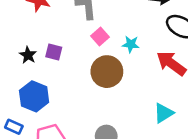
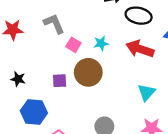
purple square: (54, 52) -> (60, 81), moved

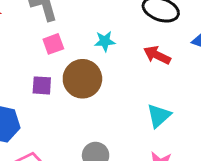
pink square: (73, 45) -> (53, 44), moved, turned 32
red arrow: (140, 49) -> (157, 55), size x0.7

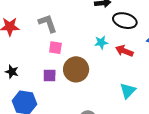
cyan star: (105, 41) -> (101, 42), moved
pink square: (53, 44) -> (55, 48), turned 32

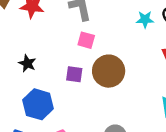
cyan star: (101, 42) -> (145, 19), moved

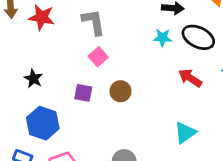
pink square: (86, 40) -> (98, 57), turned 30
brown circle: (109, 71) -> (121, 91), size x0.6

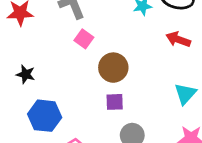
brown circle: (121, 91) -> (113, 68), size x1.4
purple square: (83, 93) -> (115, 102), moved

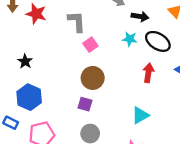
pink square: (84, 39) -> (90, 45), moved
red arrow: (178, 39) -> (148, 73), turned 60

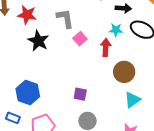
black star: (25, 61) -> (38, 41), moved, size x1.5
red arrow: (148, 73) -> (106, 47), moved
brown circle: (93, 78) -> (124, 72), moved

